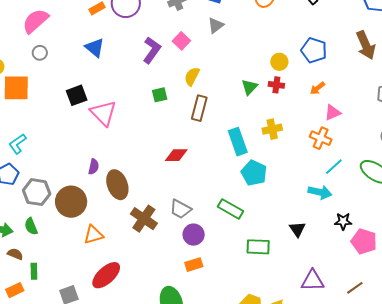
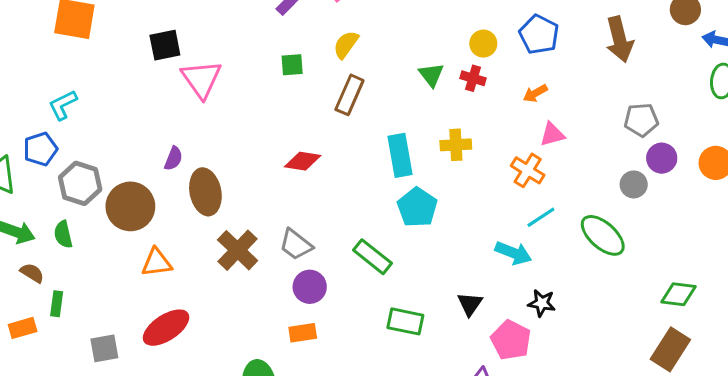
green triangle: (249, 87) -> (431, 75), turned -30
pink pentagon: (364, 241) -> (511, 340), moved

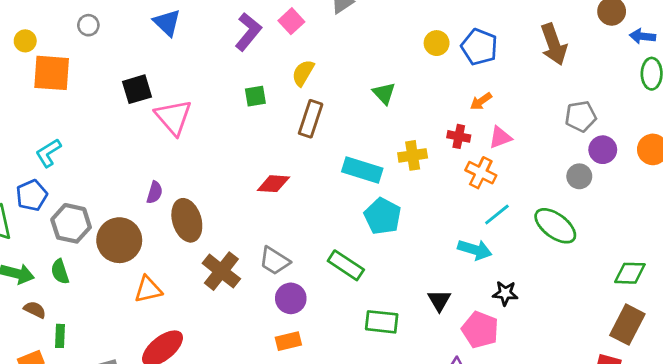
yellow circle: (483, 44) -> (437, 43), moved
red cross: (473, 78) -> (459, 136), moved
cyan rectangle: (400, 155) -> (362, 170), turned -57

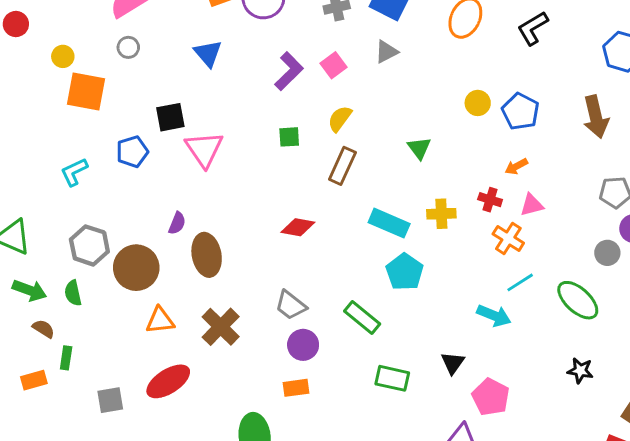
blue pentagon: (32, 195) -> (132, 152), moved
brown cross: (221, 271) -> (221, 327), moved
black star: (505, 293) -> (580, 371), moved

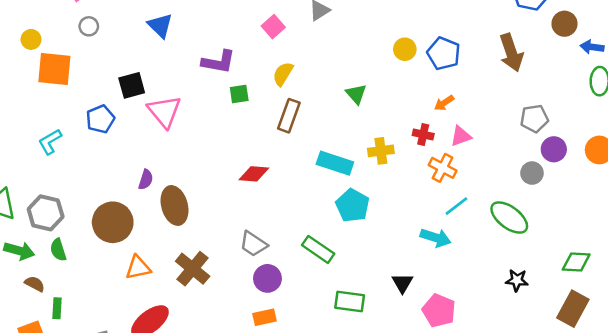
purple L-shape: (289, 71) -> (218, 62), moved, turned 60
gray hexagon: (89, 245) -> (46, 213), moved

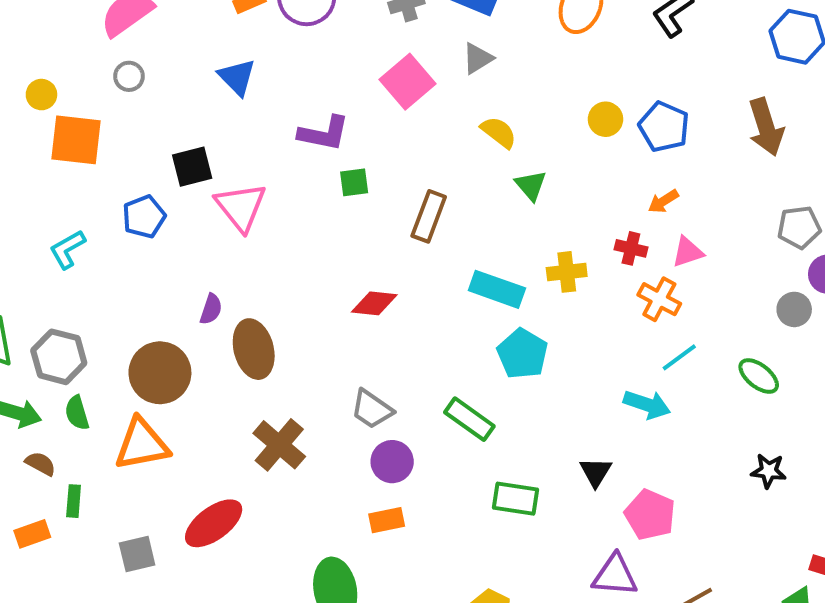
pink square: (273, 27) -> (407, 82), size x1.5
yellow semicircle: (283, 74) -> (499, 132), moved, turned 95
green ellipse: (509, 218) -> (759, 376), size x0.7
orange triangle: (138, 268) -> (142, 444), moved, size x1.4

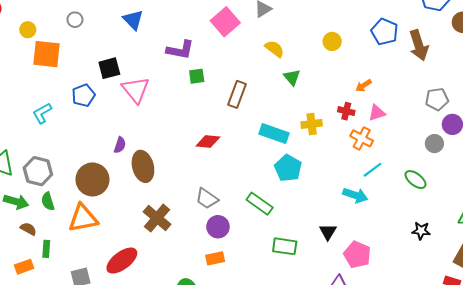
blue pentagon: (664, 127) -> (385, 32), moved

